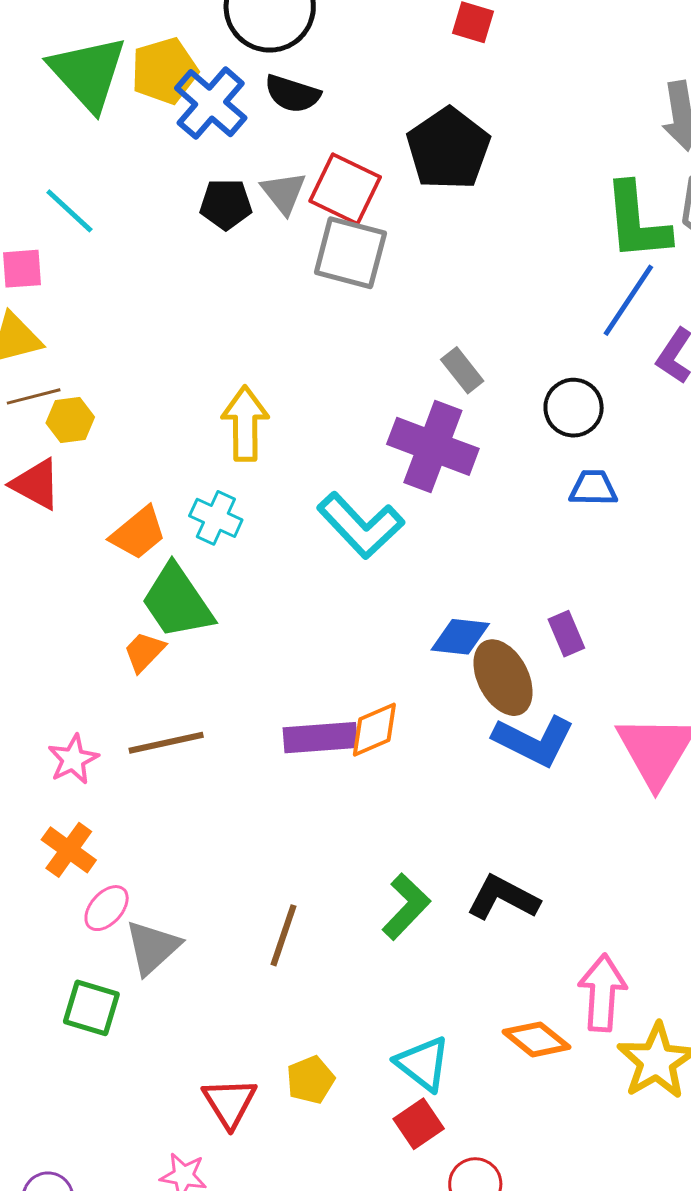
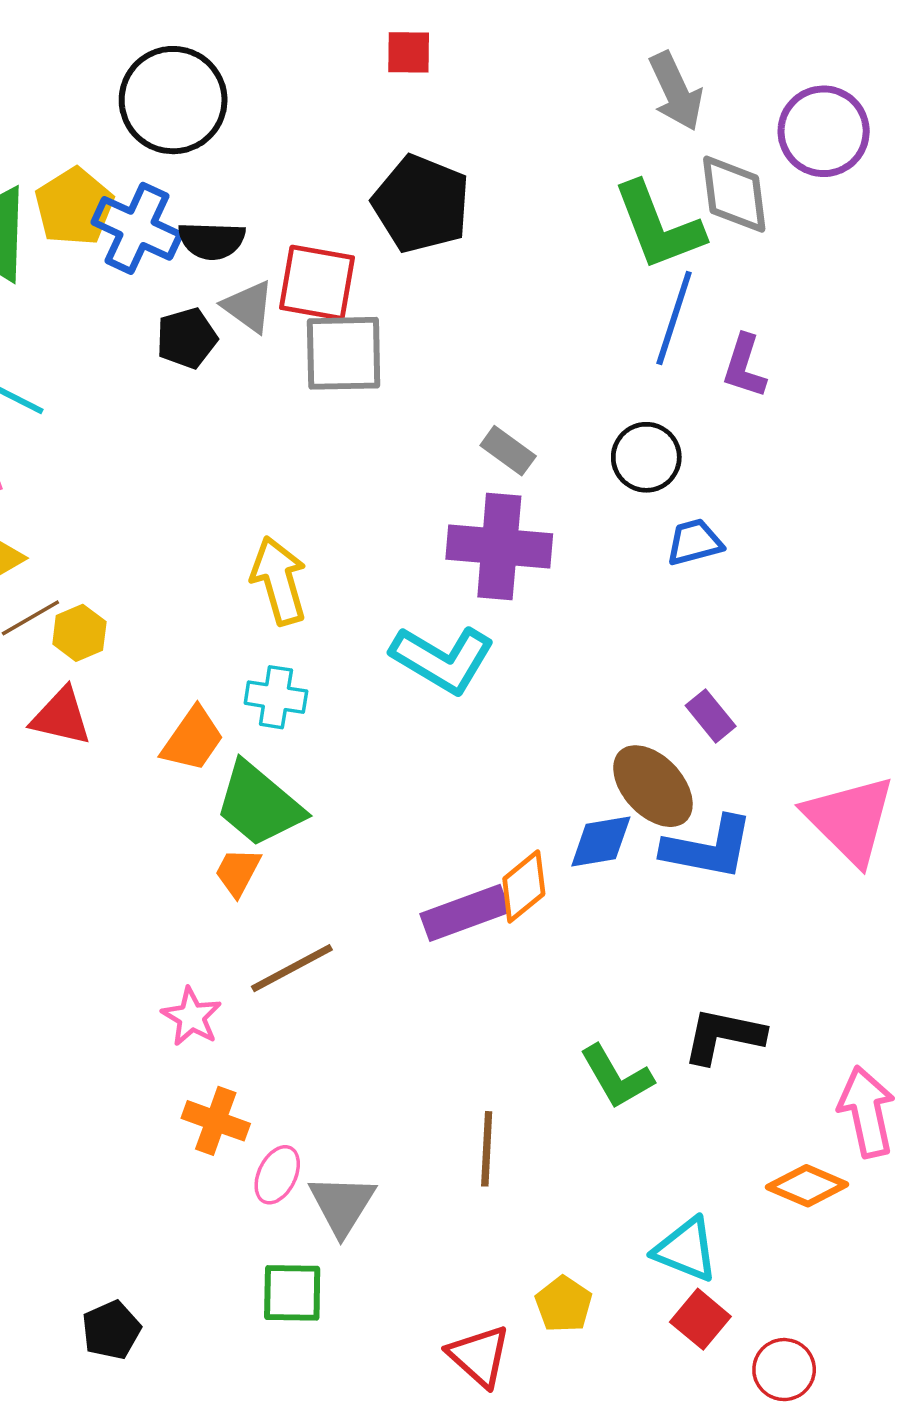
black semicircle: (292, 94) -> (212, 241), moved
blue diamond: (460, 637) -> (601, 841), moved
green L-shape: (406, 907) -> (616, 1077), turned 122

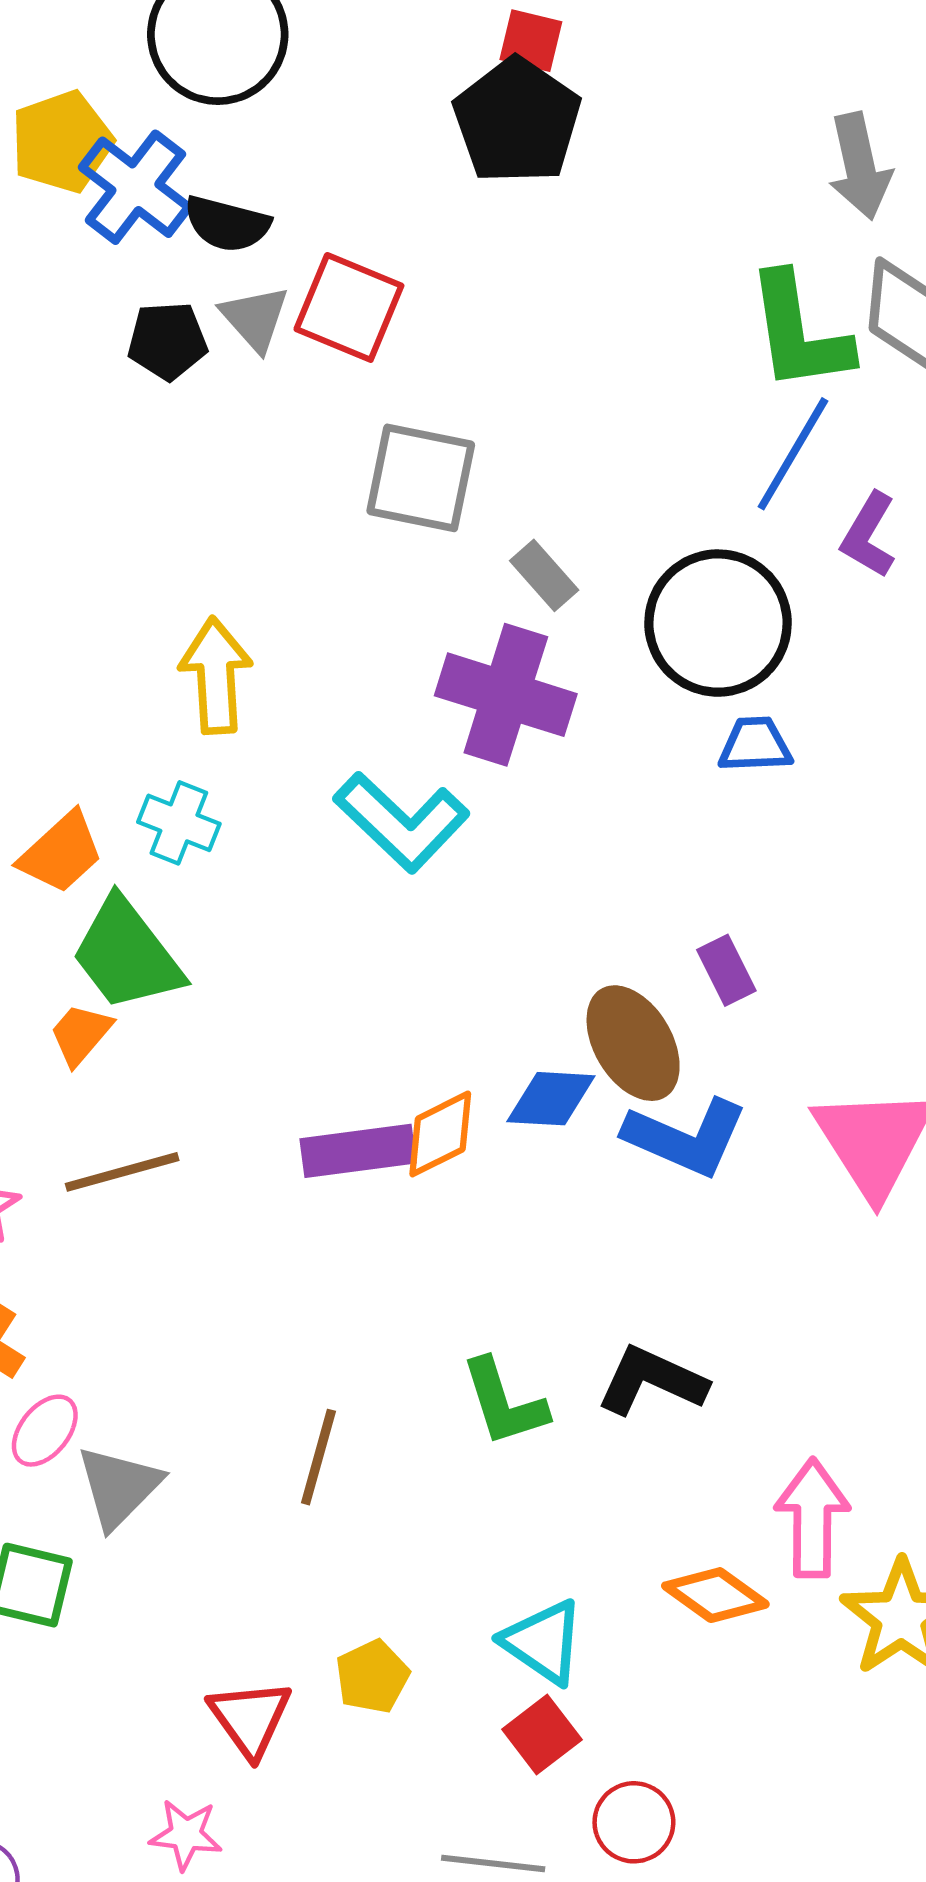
black pentagon: (421, 204) -> (517, 121), moved
gray square: (344, 353) -> (421, 478), moved
black circle: (646, 457) -> (718, 623), size x1.6

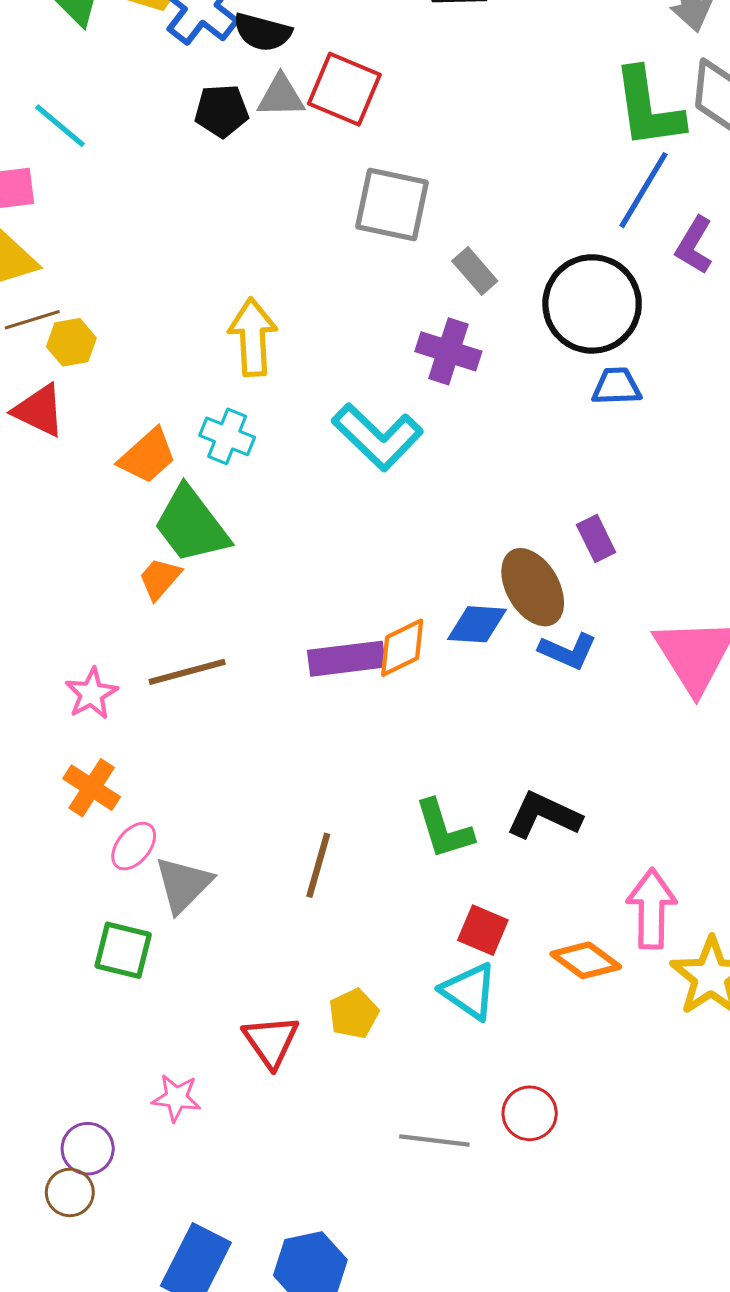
gray triangle: (255, 318) -> (281, 96), turned -50
purple cross: (506, 695) -> (448, 351), size x0.7
blue L-shape: (686, 1137) -> (568, 651), size x0.7
red square: (542, 1735) -> (483, 930), moved, turned -30
pink star: (186, 1835) -> (176, 1098), moved

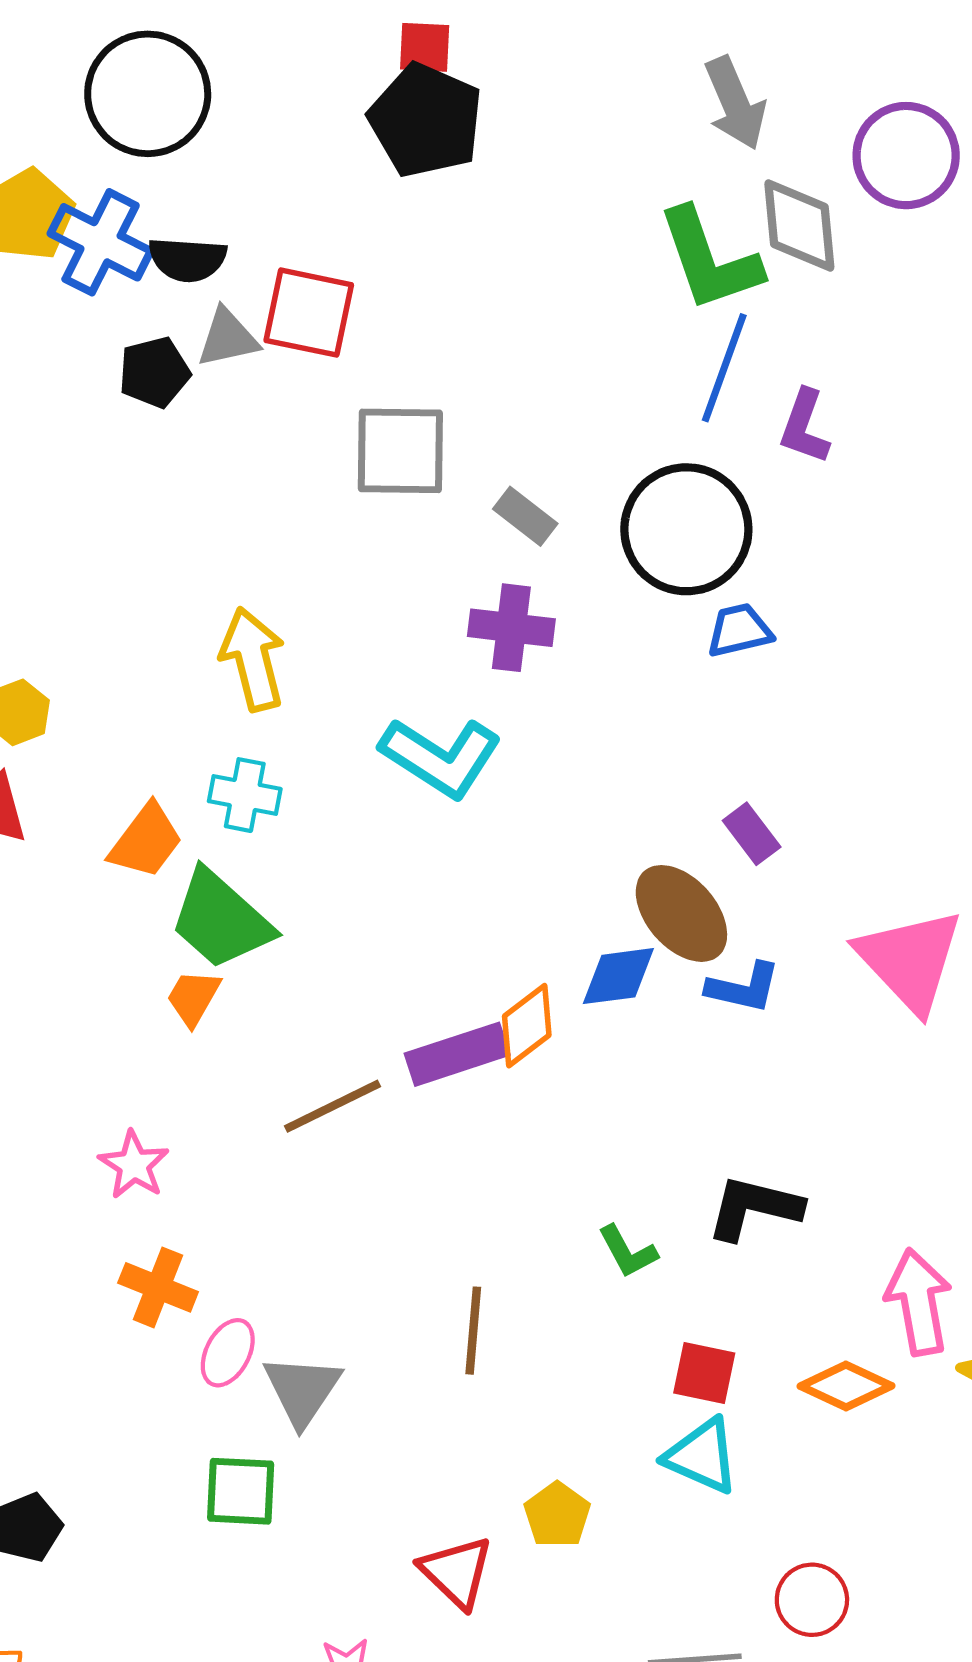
brown line: (187, 672) -> (332, 1106), moved
green L-shape: (444, 829) -> (628, 1252), size x0.7

